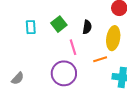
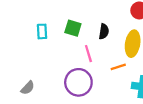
green square: (59, 24) -> (73, 28), turned -35

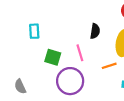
green square: (73, 28) -> (53, 57), moved
gray semicircle: (28, 88) -> (20, 86), turned 112

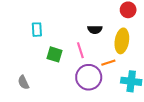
black semicircle: (95, 31) -> (95, 30), turned 80
purple circle: (70, 81) -> (89, 77), moved

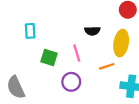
purple circle: (89, 77) -> (71, 82), moved, size x0.7
gray semicircle: (23, 82) -> (16, 87), size x1.5

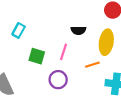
cyan rectangle: (30, 31) -> (19, 30), turned 32
pink line: (77, 53) -> (63, 52), turned 35

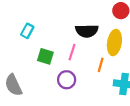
black semicircle: (78, 30) -> (87, 31), size x1.5
orange line: (92, 65) -> (101, 65), turned -56

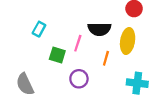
pink line: (72, 52) -> (78, 43), moved
orange line: (101, 65) -> (106, 58), moved

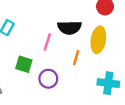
green square: (57, 55) -> (24, 64), moved

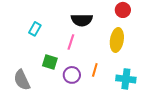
black semicircle: (69, 28) -> (82, 20), moved
orange line: (76, 58) -> (95, 70), moved

